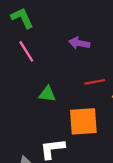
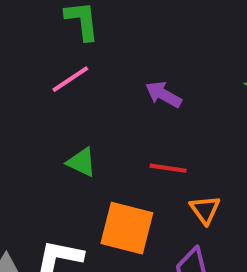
pink line: (26, 51) -> (70, 79), turned 70

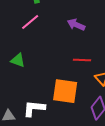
green triangle: (82, 162) -> (18, 60), moved

